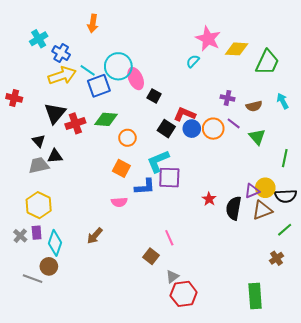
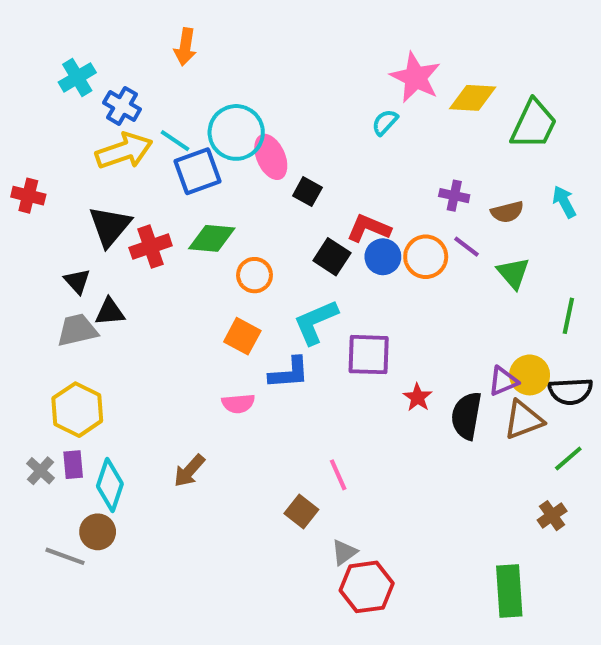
purple square: (169, 178) -> (369, 355), moved

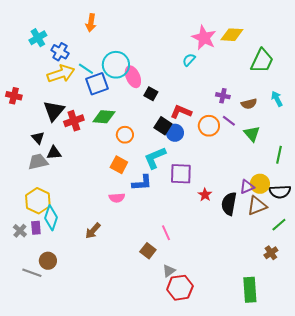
yellow diamond: (473, 98) -> (232, 35), moved
blue circle: (383, 257) -> (175, 133), moved
cyan diamond: (110, 485) -> (51, 218), moved

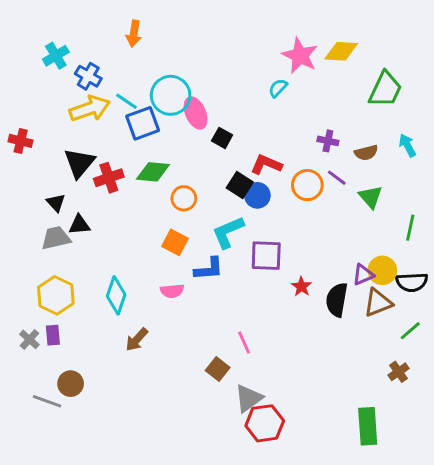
cyan diamond: (51, 218) -> (116, 295), moved
gray triangle: (169, 271) -> (249, 398), size x1.5

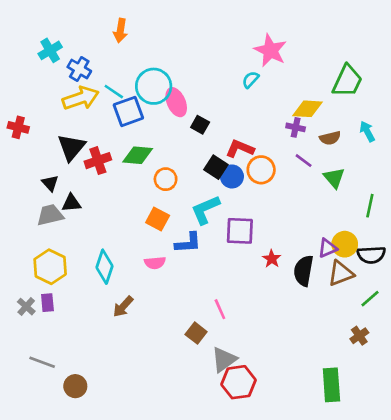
yellow diamond: (341, 51) -> (308, 109), moved
orange circle: (307, 185) -> (261, 170), moved
brown circle: (71, 384) -> (75, 386), moved

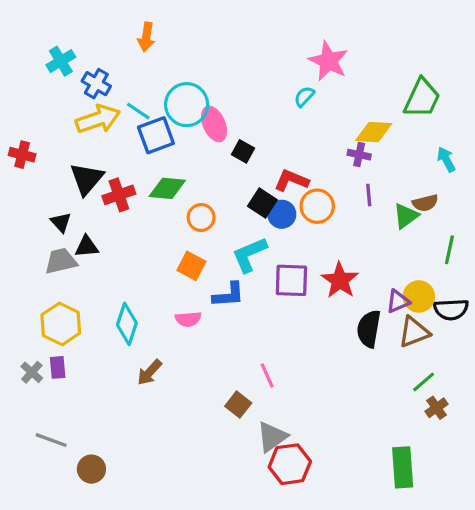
brown semicircle: (330, 138) -> (425, 203), moved
purple line: (304, 161) -> (369, 195), turned 48
green triangle: (334, 178) -> (406, 216), turned 35
red star: (272, 259) -> (340, 280), moved, size x1.6
green line: (370, 299) -> (424, 382), moved

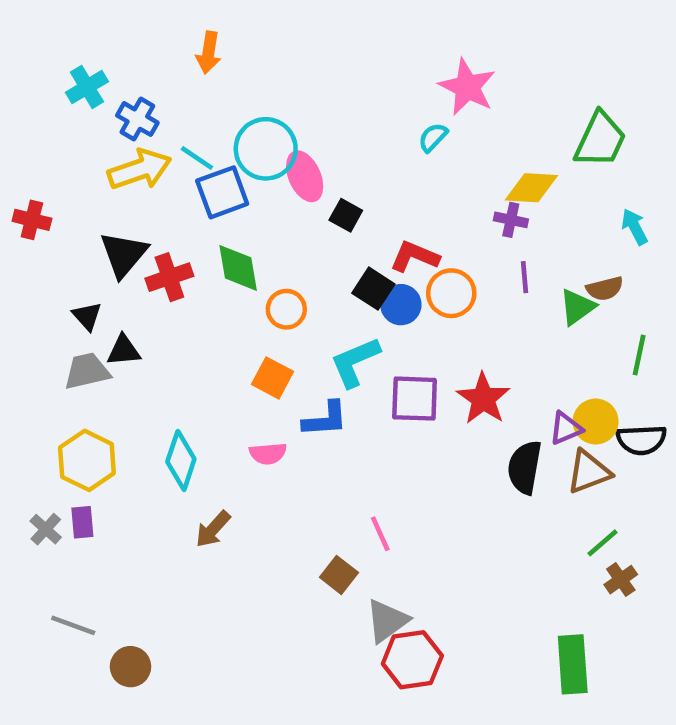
green diamond: (167, 188) -> (238, 268), turned 75

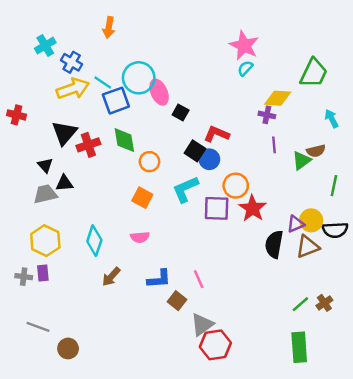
cyan semicircle: (433, 137) -> (245, 68), moved
orange circle: (451, 293) -> (236, 186), moved
blue L-shape: (325, 419) -> (159, 279), moved
gray cross: (46, 529) -> (24, 277), turned -35
green line: (602, 543) -> (300, 304), moved

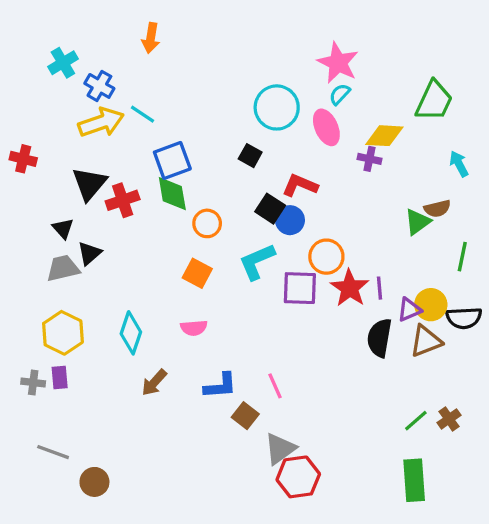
cyan circle: (139, 78) -> (277, 107), moved
pink ellipse: (159, 92) -> (326, 127), moved
blue square: (116, 101) -> (172, 161), moved
purple line: (274, 145) -> (379, 288), moved
black triangle: (64, 183) -> (89, 253), turned -36

